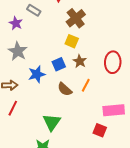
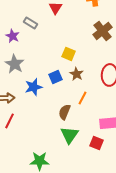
brown cross: (76, 18) -> (103, 31), moved
brown semicircle: (65, 89) -> (65, 112), moved, turned 70
green triangle: (52, 122) -> (70, 135), moved

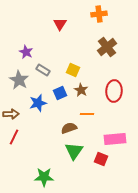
gray rectangle: (31, 23) -> (43, 70), moved
purple star: (13, 36) -> (26, 52), moved
orange line: (83, 98) -> (87, 114), turned 64
brown semicircle: (65, 112) -> (69, 128), turned 49

